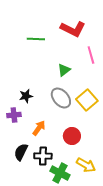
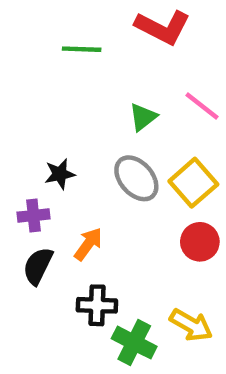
pink line: (91, 55) -> (202, 106), moved, turned -36
red circle: (72, 136) -> (200, 242), moved
black semicircle: (21, 152) -> (38, 266), moved

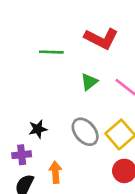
green triangle: (143, 117) -> (89, 82), moved
orange arrow: (88, 244) -> (55, 172), turned -40

